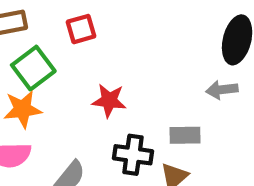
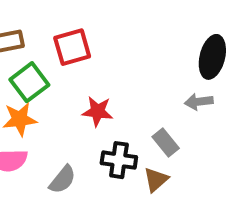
red square: (81, 29) -> (72, 47), size x1.4
gray rectangle: (185, 135) -> (166, 143), turned 52

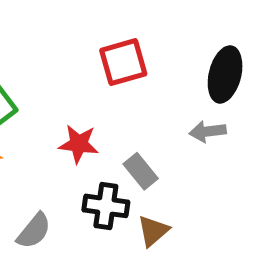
red square: (72, 47) -> (123, 62), moved
gray rectangle: (166, 143) -> (141, 171), moved

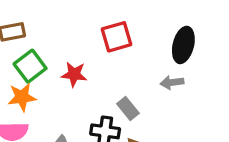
red star: (79, 144) -> (74, 74), moved

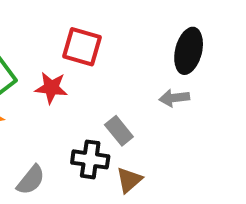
red square: (117, 37) -> (82, 47), moved, turned 32

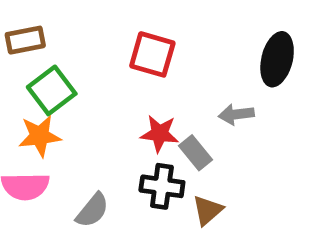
red star: (51, 88) -> (160, 134), moved
gray arrow: (174, 98) -> (236, 114), moved

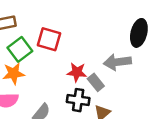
red square: (152, 54) -> (49, 39), moved
gray arrow: (236, 114) -> (117, 62), size x1.5

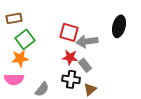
red square: (49, 39) -> (69, 32), moved
gray arrow: (117, 62) -> (87, 41), moved

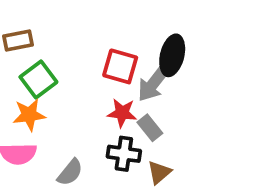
black ellipse: (119, 26) -> (172, 55), moved
gray arrow: (87, 41) -> (154, 83), turned -45

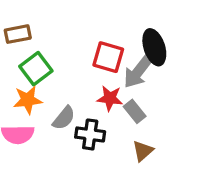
black ellipse: (172, 55) -> (154, 47), turned -32
black cross: (124, 154) -> (90, 134), moved
gray semicircle: (70, 172) -> (64, 118), moved

